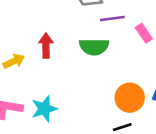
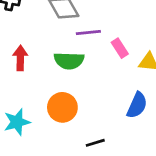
orange circle: (130, 98) -> (62, 107), moved

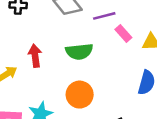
purple line: (88, 33) -> (104, 16), moved

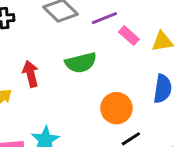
orange circle: (80, 95) -> (116, 108), moved

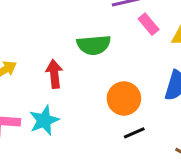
red arrow: (31, 74) -> (54, 74), moved

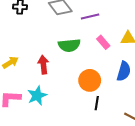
pink rectangle: (149, 24) -> (103, 42), moved
black line: (134, 133) -> (97, 103), turned -56

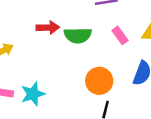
red arrow: (43, 65) -> (48, 28), moved, turned 90

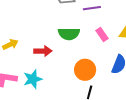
red arrow: (48, 28) -> (43, 51), moved

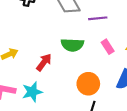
red arrow: (43, 51) -> (44, 62), turned -54

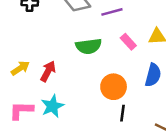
red arrow: (44, 62) -> (48, 71), moved

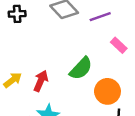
green semicircle: (89, 46) -> (81, 68), moved, turned -35

